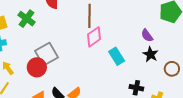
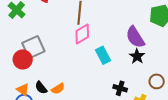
purple semicircle: (147, 35) -> (135, 37), size x1.6
brown circle: (172, 69) -> (157, 81), moved

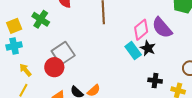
pink diamond: (82, 34) -> (141, 30), moved
black star: (137, 56) -> (148, 48), moved

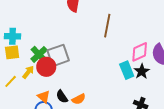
green cross: (41, 19) -> (39, 55), moved
yellow square: (14, 26) -> (12, 52), moved
yellow arrow: (25, 70) -> (28, 72), moved, turned 64

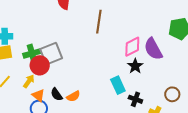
green cross: (39, 55) -> (32, 53), turned 30
cyan rectangle: (127, 70) -> (118, 85), moved
yellow arrow: (28, 72) -> (29, 81), moved

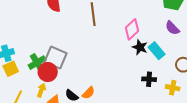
purple semicircle: (153, 49) -> (172, 28), moved, size x0.7
gray square: (51, 54) -> (56, 58), turned -30
cyan rectangle: (118, 85) -> (157, 51), moved

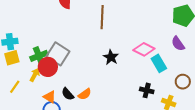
pink diamond: (132, 29) -> (144, 49), moved, turned 60
black star: (140, 47) -> (111, 57), moved
yellow arrow: (41, 90) -> (35, 75), moved

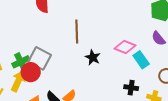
brown line: (102, 17) -> (77, 32), moved
yellow arrow: (35, 75) -> (18, 81), size x1.5

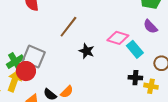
brown line: (77, 32) -> (68, 27), turned 45
black cross: (131, 88) -> (135, 78), moved

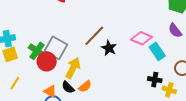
brown line: (68, 27) -> (94, 36), moved
green cross: (15, 62) -> (37, 51), turned -30
yellow arrow: (14, 81) -> (73, 68), moved

